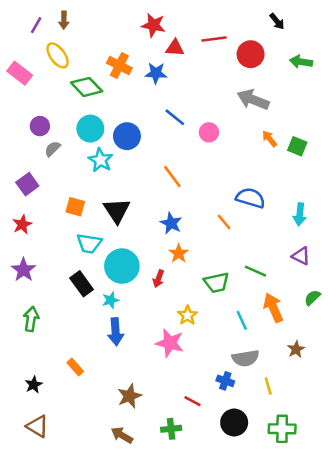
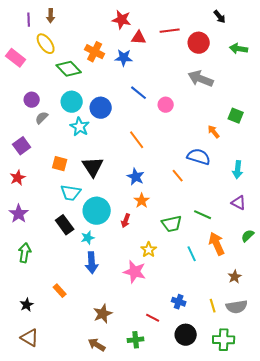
purple line: (36, 25) -> (29, 20), turned -32
orange arrow: (269, 139) -> (214, 132), moved
gray semicircle: (245, 358) -> (237, 307), moved

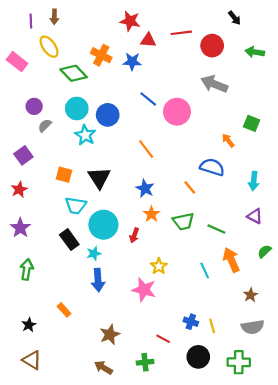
pink circle: (166, 105) -> (177, 112), size x1.6
green trapezoid: (172, 224) -> (183, 221), moved
yellow line: (213, 306) -> (212, 326), moved

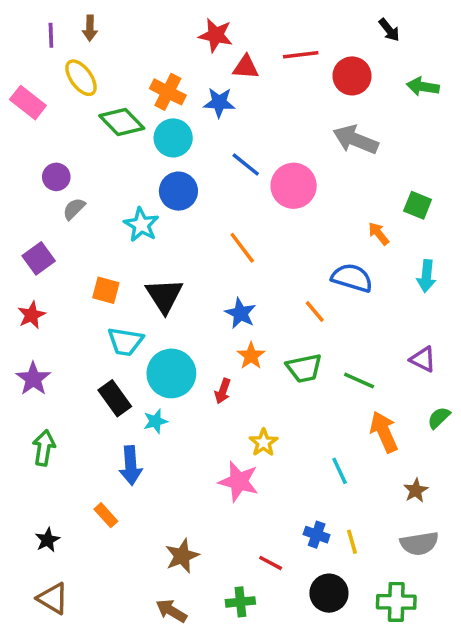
cyan circle: (77, 108) -> (173, 138), moved
cyan arrow: (254, 181) -> (426, 276), moved
cyan line: (205, 271) -> (340, 471), moved
blue arrow: (98, 280) -> (131, 466), moved

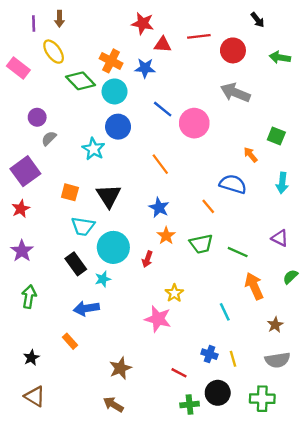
purple square: (39, 258) -> (25, 171), size x1.4
blue arrow: (131, 466) -> (86, 308), turned 85
green cross: (240, 602) -> (190, 405), moved

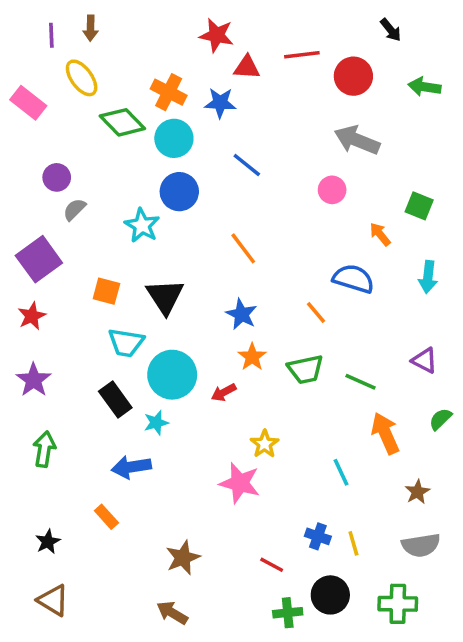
pink circle: (194, 123) -> (332, 190), moved, size x0.6
red arrow: (147, 259) -> (224, 392), turned 42

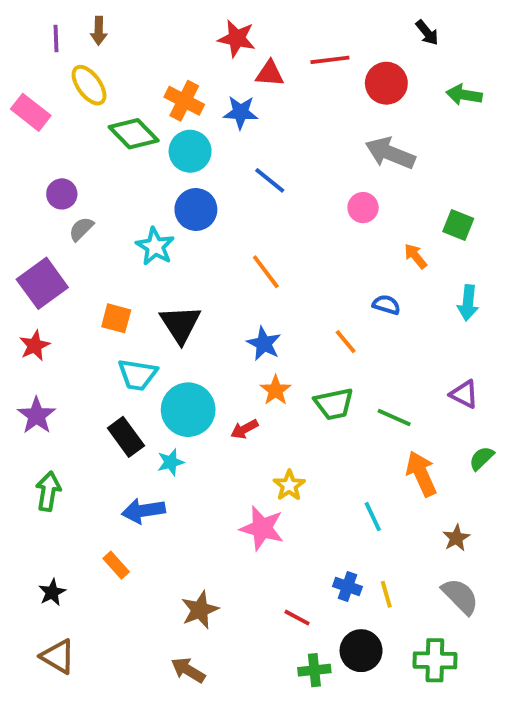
blue semicircle: (353, 279) -> (386, 305), size x0.6
gray semicircle: (421, 545) -> (460, 596), turned -126

